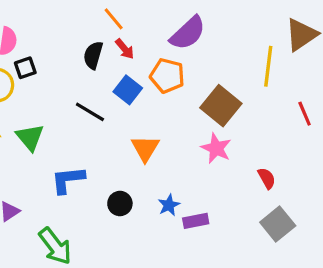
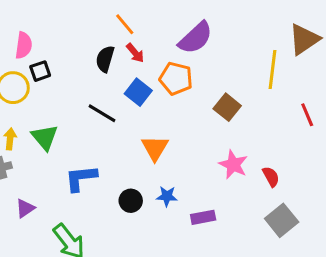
brown square: (221, 106) -> (227, 107), size x0.7
pink star: (216, 148) -> (233, 165), moved
blue star: (169, 205) -> (167, 196), moved, turned 30

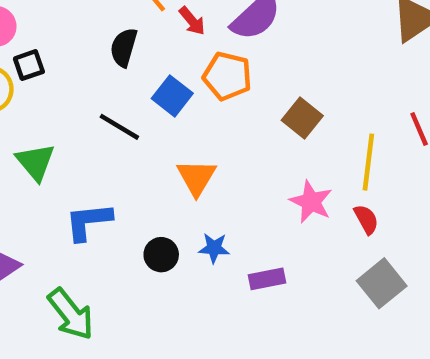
red arrow: (135, 53) -> (192, 21), moved
yellow line: (272, 70) -> (368, 162), moved

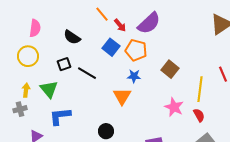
black semicircle: (124, 47) -> (72, 37), moved, turned -72
black square: (29, 65) -> (64, 64), moved
blue square: (172, 96) -> (111, 47), moved
blue L-shape: (88, 222) -> (60, 116), moved
blue star: (214, 248) -> (134, 76), moved

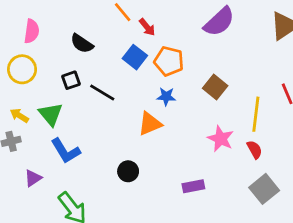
purple semicircle: (149, 23) -> (219, 22), moved
yellow arrow: (26, 90) -> (19, 116), turned -64
orange triangle: (122, 96) -> (150, 124), turned 36
blue L-shape: (60, 116) -> (66, 151), turned -115

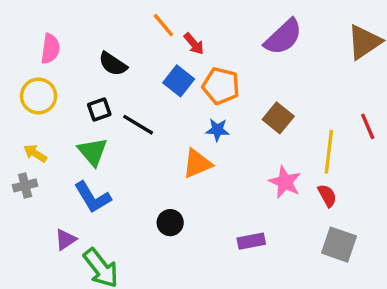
green triangle: (51, 114) -> (93, 152), moved
purple triangle: (33, 178) -> (66, 239), moved
gray square: (264, 189) -> (339, 245), turned -32

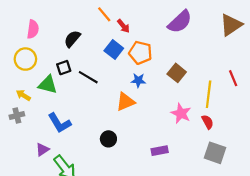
black semicircle: (113, 64) -> (72, 39), turned 96
green triangle: (93, 152) -> (48, 85), moved, turned -36

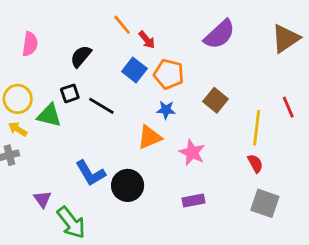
yellow circle: (25, 59) -> (18, 99), moved
pink star: (181, 113) -> (192, 152), moved
blue L-shape: (59, 123) -> (90, 173), moved
black circle: (108, 139) -> (128, 185), size x1.5
purple triangle: (42, 150) -> (42, 199), turned -32

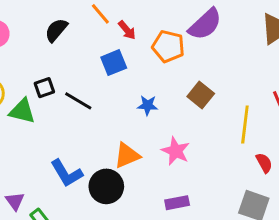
black semicircle: (81, 56) -> (56, 30), moved
blue square: (134, 70) -> (114, 63), turned 30
orange pentagon: (169, 74) -> (168, 46), moved
orange triangle: (150, 137) -> (127, 155), moved
red semicircle: (255, 163) -> (264, 163), moved

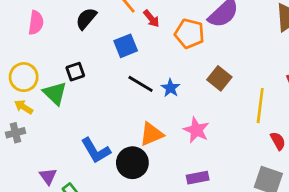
blue square: (114, 63) -> (126, 46), moved
black line: (78, 101) -> (141, 84), moved
blue star: (148, 105) -> (170, 88), turned 30
green triangle: (22, 111) -> (55, 93), turned 30

